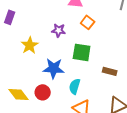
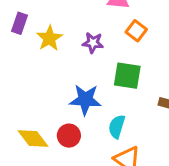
yellow star: (30, 45) -> (49, 38), moved

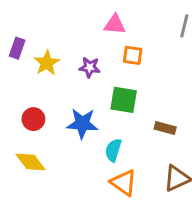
orange square: (136, 31) -> (133, 55), turned -30
red circle: (69, 136) -> (33, 119), moved

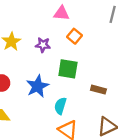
orange square: (133, 55) -> (74, 36), turned 32
blue star: (82, 124) -> (37, 86), turned -30

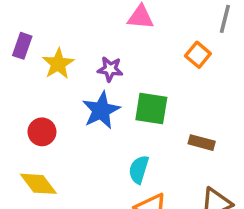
orange square: (74, 36) -> (198, 55), moved
blue star: (37, 86) -> (101, 110), moved

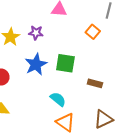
purple star: (110, 69) -> (36, 33), moved
cyan semicircle: (139, 169) -> (58, 99), turned 112

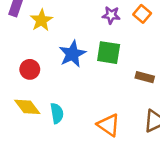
purple star: (36, 33) -> (111, 15), moved
cyan semicircle: (58, 99) -> (57, 113), moved, turned 42

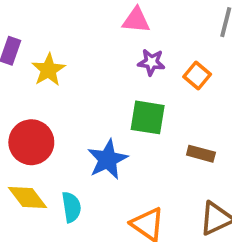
orange square: (142, 14) -> (197, 76), moved
blue star: (72, 54) -> (108, 159), moved
red circle: (30, 69) -> (31, 142), size x1.5

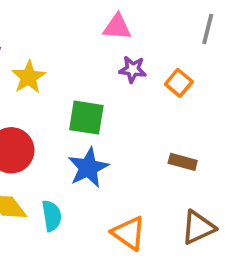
green square: (148, 117) -> (86, 118), moved

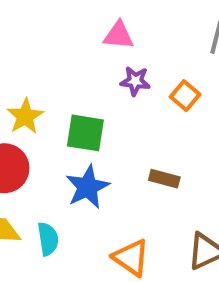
yellow star: (29, 77) -> (25, 116), moved
brown rectangle: (183, 162) -> (164, 179), moved

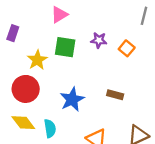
pink triangle: (119, 35) -> (59, 15), moved, turned -36
green square: (85, 133) -> (65, 47), moved

